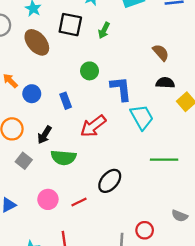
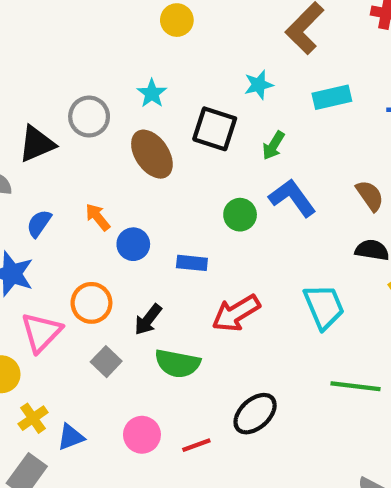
blue L-shape: (121, 89) -> (292, 198), moved, turned -36
blue rectangle: (66, 101) -> (192, 263), turned -70

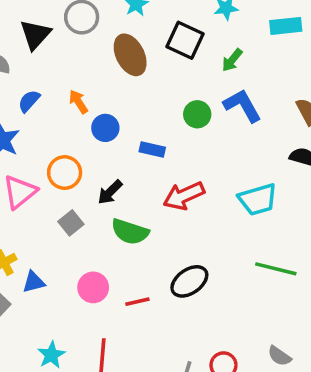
black triangle: (37, 144) -> (35, 35), turned -32
cyan trapezoid: (324, 307) -> (258, 199), turned 90

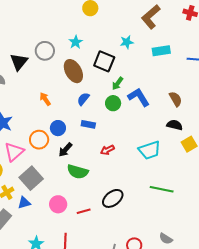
green arrow: (232, 60) -> (118, 83), moved
blue semicircle: (29, 101) -> (83, 99), moved
blue circle: (105, 128) -> (58, 128), moved
red arrow: (184, 196) -> (107, 150), size x0.6
gray square: (71, 223) -> (31, 178), moved, size x1.6

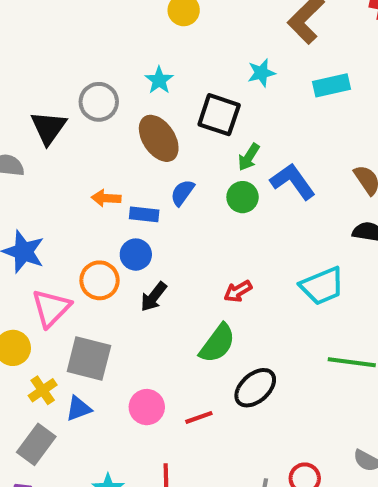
orange arrow: (45, 99) -> (106, 198), turned -48
blue rectangle: (88, 124) -> (144, 214), moved
green semicircle: (78, 172) -> (217, 343), moved, turned -65
gray square: (31, 178) -> (89, 358), turned -30

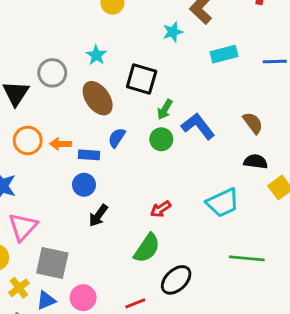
cyan star: (261, 73) -> (173, 32), moved
orange circle: (100, 280) -> (28, 140), moved
pink circle: (147, 407) -> (83, 298), moved

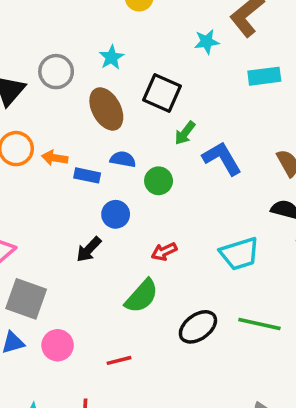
blue semicircle: (117, 138) -> (123, 159), turned 60
green circle: (161, 139) -> (159, 181), moved
blue circle: (84, 185) -> (116, 214), moved
black ellipse: (176, 280) -> (198, 327), moved

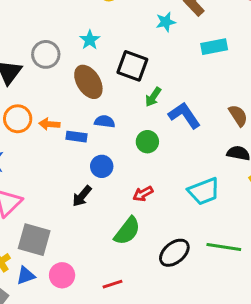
green circle: (159, 181) -> (147, 142), moved

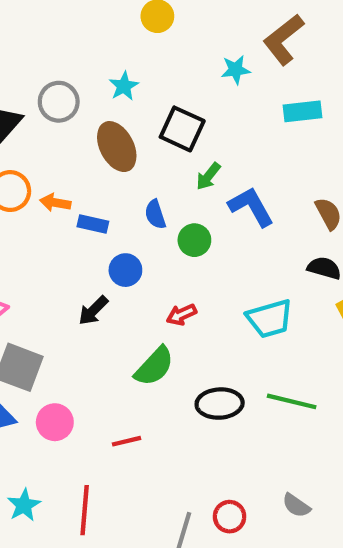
blue semicircle: (105, 121) -> (155, 214), moved, turned -120
black ellipse: (174, 253) -> (220, 404), turned 32

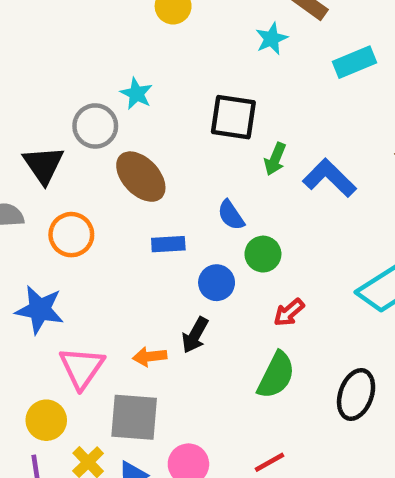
cyan star: (124, 86) -> (136, 94), moved
brown ellipse: (117, 147) -> (141, 177), moved
orange arrow: (55, 203) -> (150, 357), moved
green circle: (194, 240) -> (263, 254), moved
black ellipse: (220, 404) -> (356, 394), turned -51

